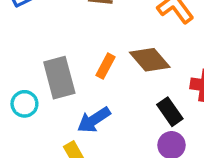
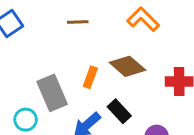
black rectangle: (170, 112) -> (119, 111), moved

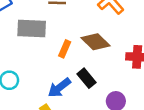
gray rectangle: (52, 93) -> (32, 29), moved, turned -68

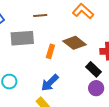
black rectangle: (87, 78) -> (93, 69), moved

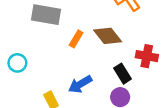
blue arrow: (50, 83) -> (80, 84), moved

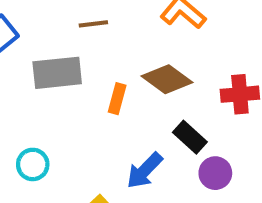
black rectangle: (123, 74) -> (190, 137), moved

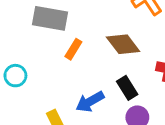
orange rectangle: (117, 99) -> (73, 49), moved

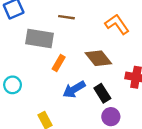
blue arrow: (90, 102) -> (74, 89), moved

